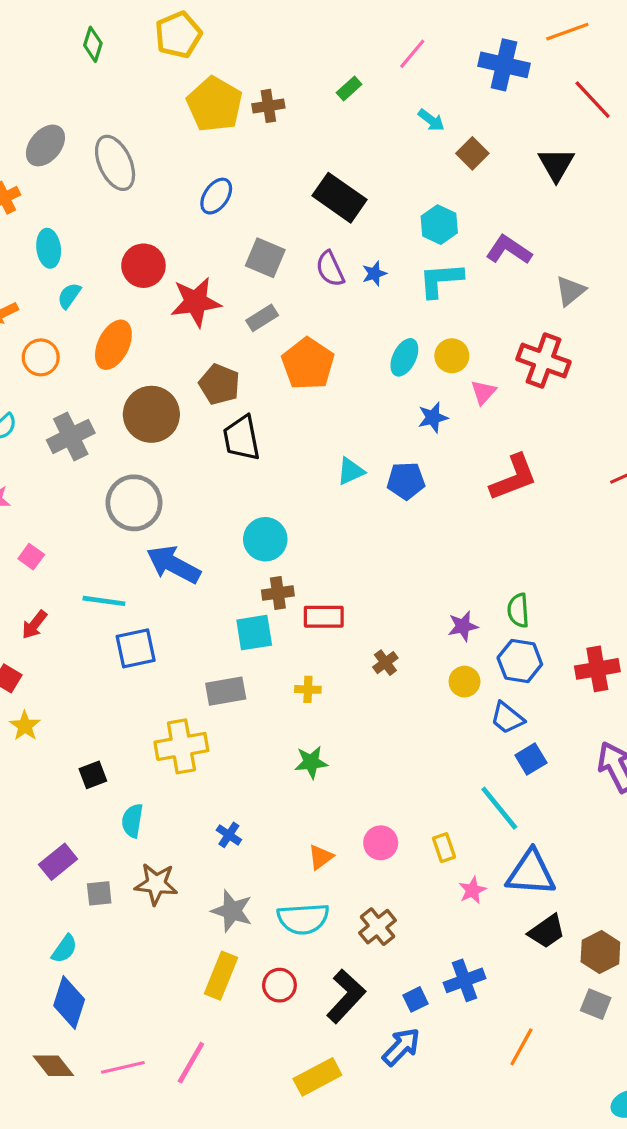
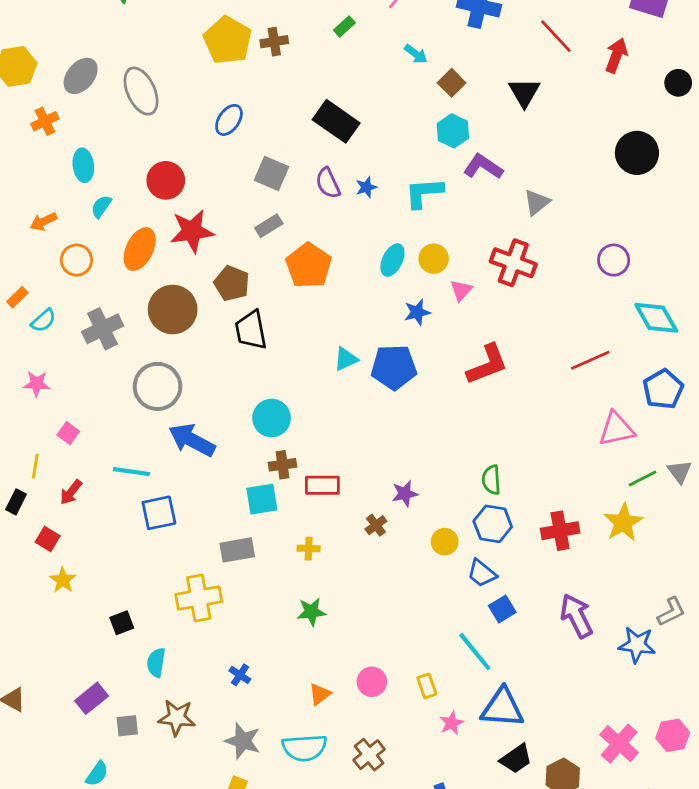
cyan hexagon: (439, 225) -> (453, 131), moved
red star: (196, 302) -> (192, 231), moved
blue pentagon: (406, 481) -> (394, 367), size x1.4
purple star: (463, 626) -> (405, 494), moved

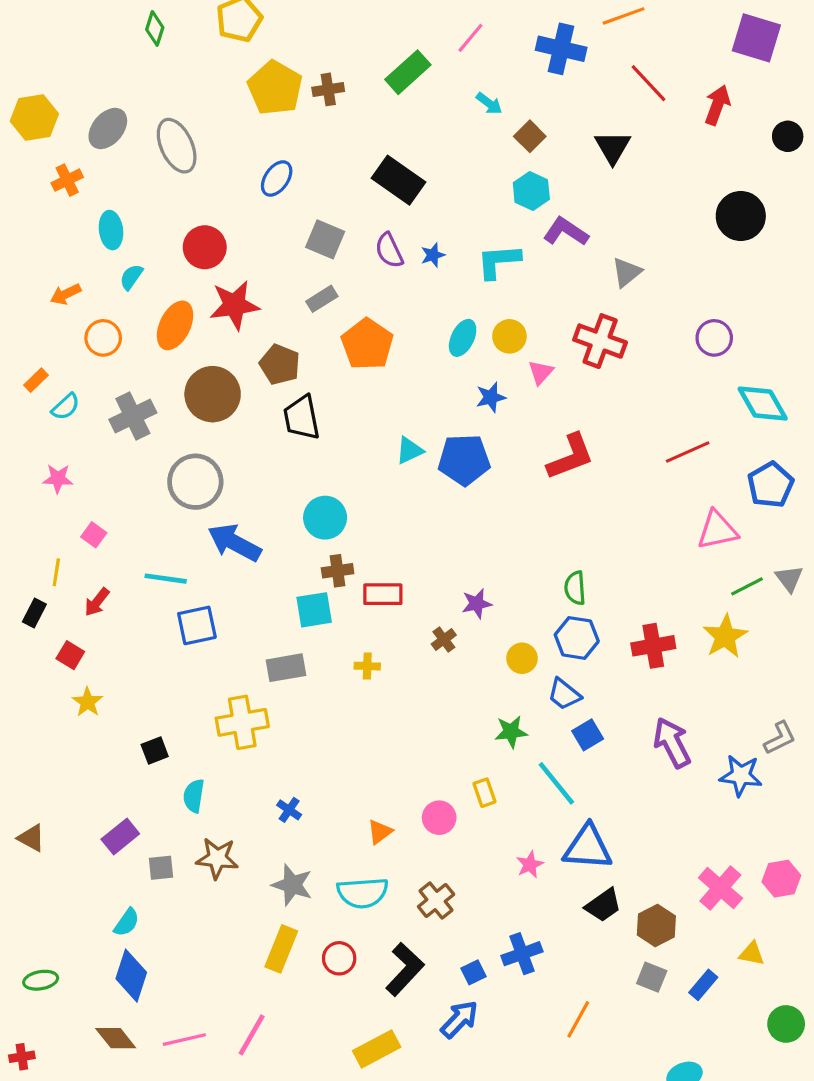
green rectangle: (344, 27) -> (408, 72), size x1.8
green star: (311, 612) -> (511, 732), moved
yellow rectangle: (427, 686) -> (484, 793), moved

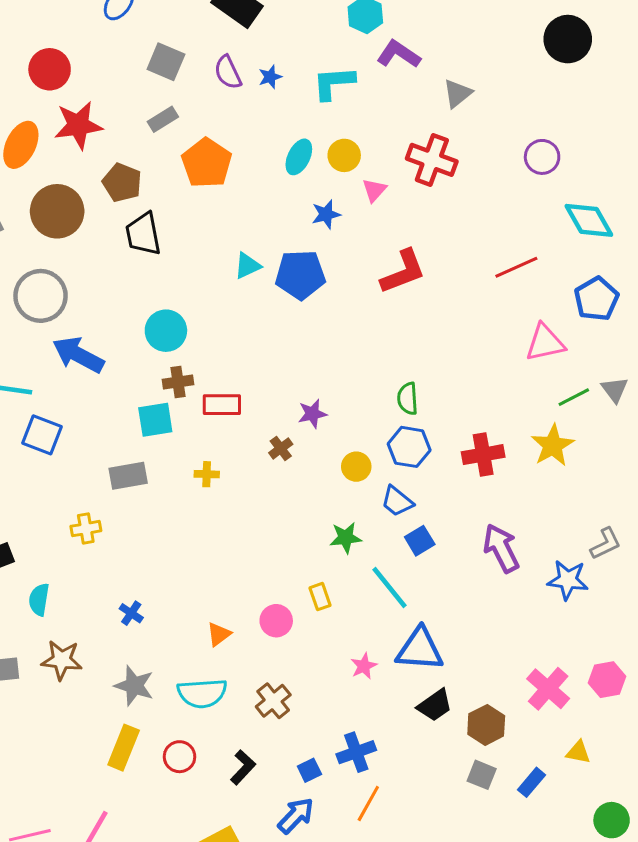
blue square: (197, 625) -> (42, 435), turned 33
yellow cross: (242, 722) -> (86, 529), size x0.6
black L-shape: (405, 969) -> (243, 767), size x0.7
orange line: (578, 1019) -> (368, 803), moved

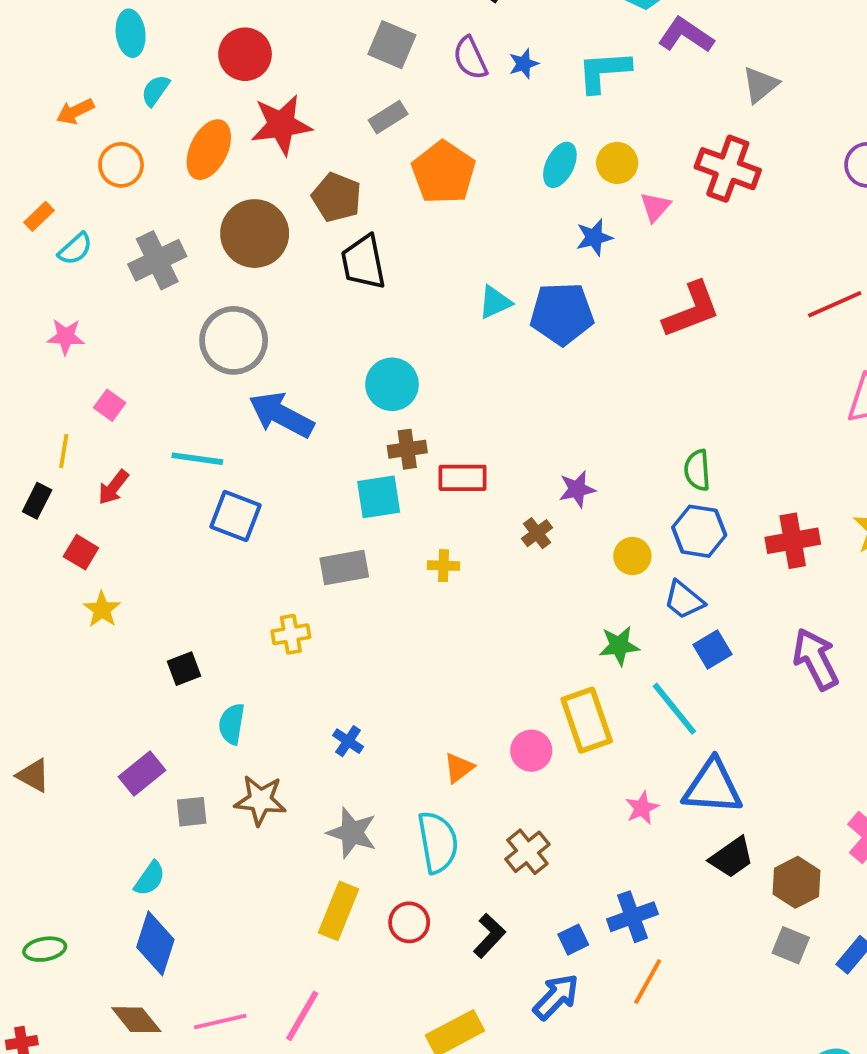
yellow rectangle: (320, 597) -> (587, 720), size x1.8
cyan semicircle: (202, 693) -> (438, 842), turned -96

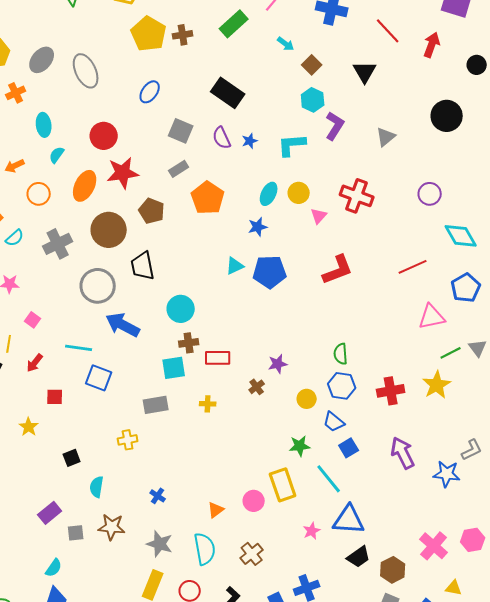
purple L-shape: (686, 35) -> (335, 126), turned 88
gray triangle: (760, 85) -> (386, 137), moved
blue star: (594, 237) -> (258, 227), moved
black trapezoid: (363, 262) -> (143, 266), moved
red square: (81, 552) -> (55, 397), moved, turned -30

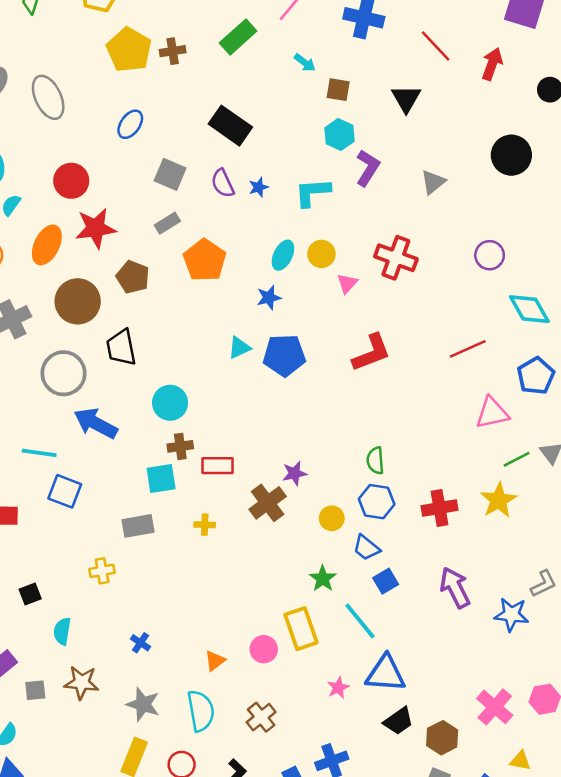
brown square: (312, 65) -> (338, 90), turned -36
brown cross: (257, 387) -> (268, 503), size x1.8
green star: (300, 446) -> (323, 579), turned -30

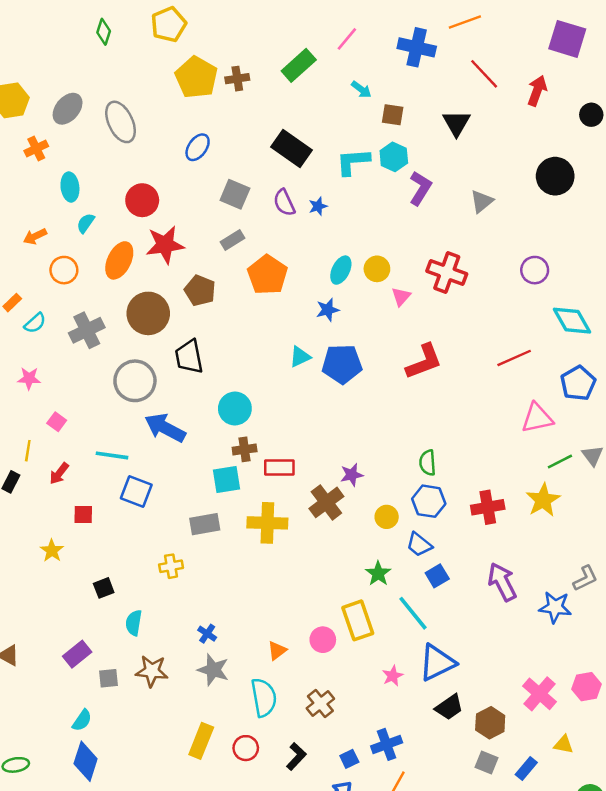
cyan L-shape: (312, 192) -> (353, 162), moved
yellow cross: (205, 525) -> (267, 523), size x2.0
blue triangle: (386, 674) -> (437, 663), turned -30
gray star: (143, 704) -> (213, 670), moved

